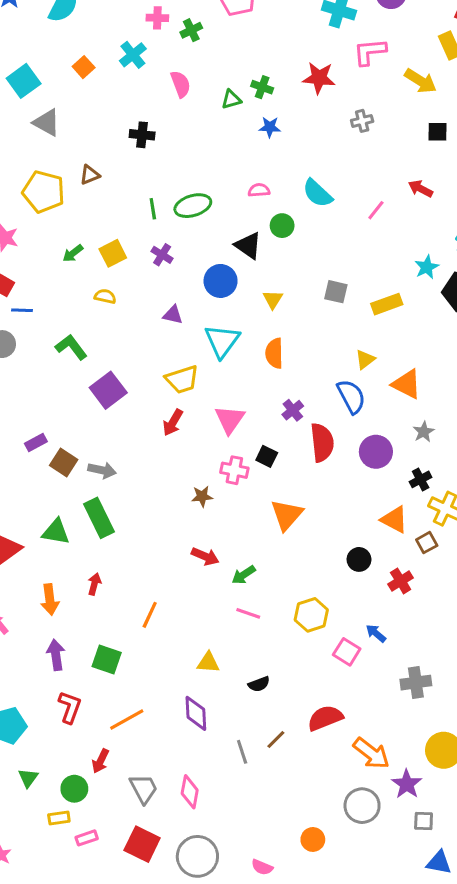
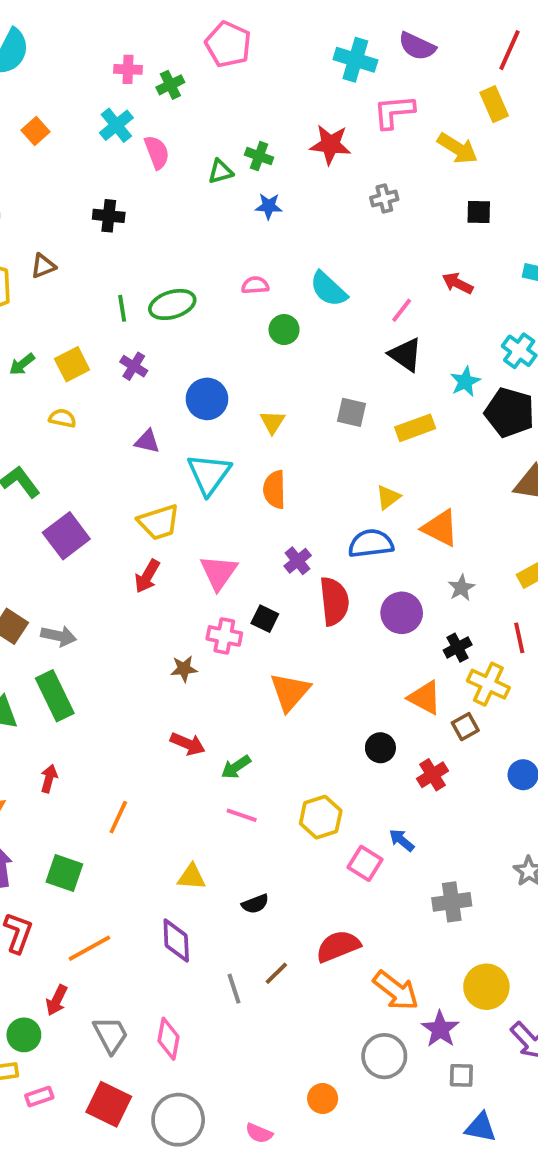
cyan cross: (133, 55) -> (116, 125), moved
black triangle: (248, 246) -> (405, 355), moved
blue semicircle: (351, 396) -> (371, 543), turned -69

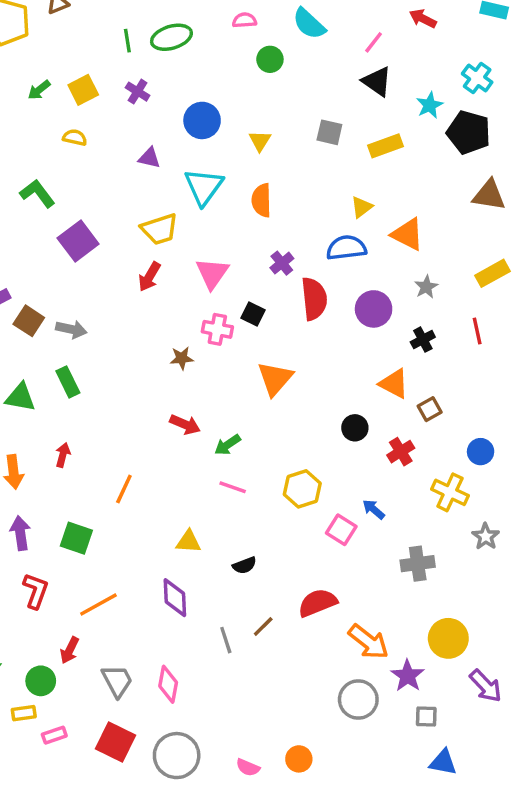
yellow cross: (488, 684) -> (450, 492), moved
green rectangle: (55, 696) -> (68, 382), size x0.7
orange circle: (323, 1098) -> (299, 759), moved

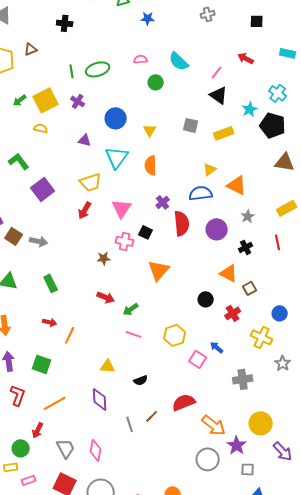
yellow square: (83, 90) -> (46, 100), size x1.4
green rectangle: (68, 382) -> (51, 283), moved
red arrow: (63, 455) -> (50, 322), moved, turned 88

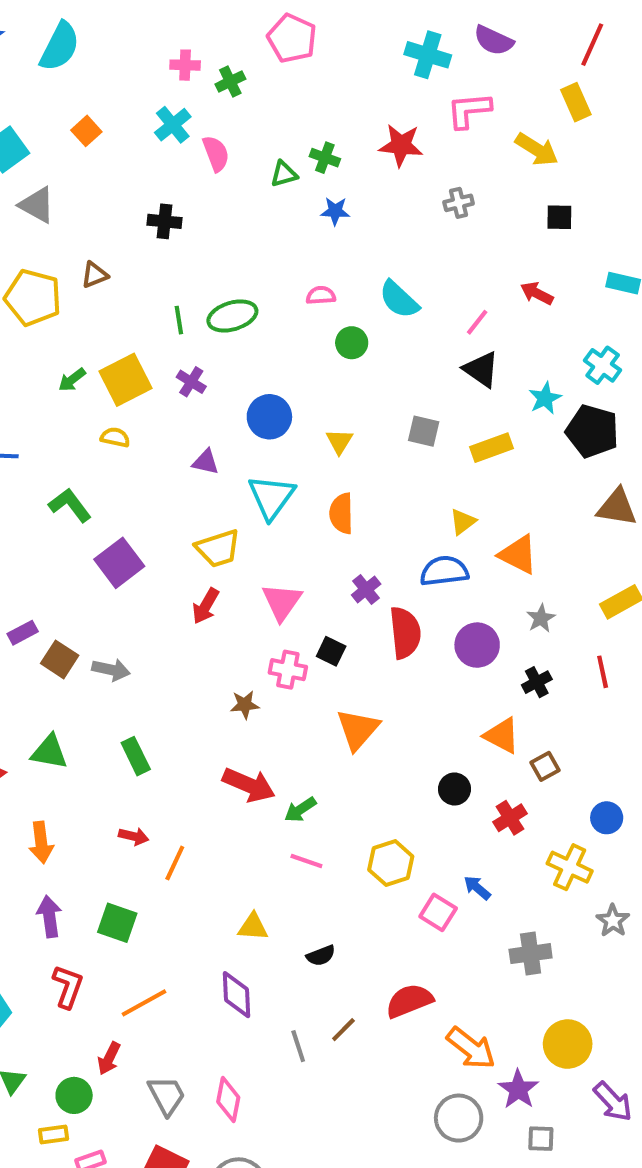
red arrow: (106, 297) -> (249, 785), size x1.4

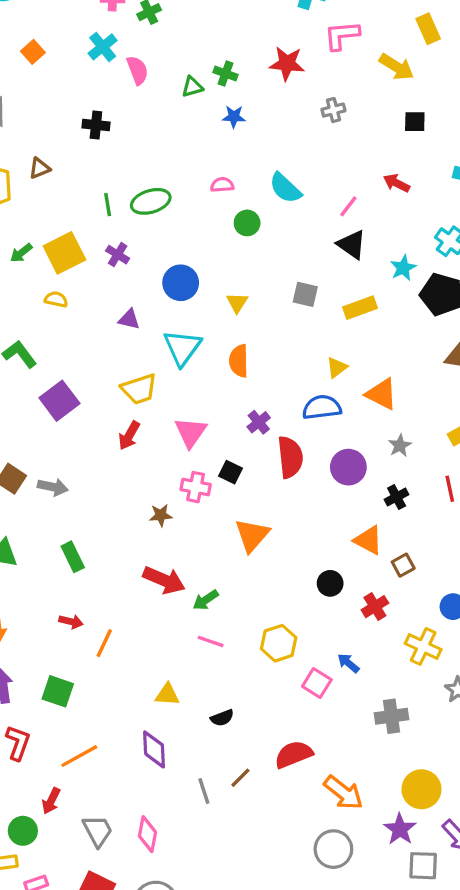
purple star: (518, 1089) -> (400, 829), moved
gray square: (541, 1139) -> (423, 866), moved, size x1.4

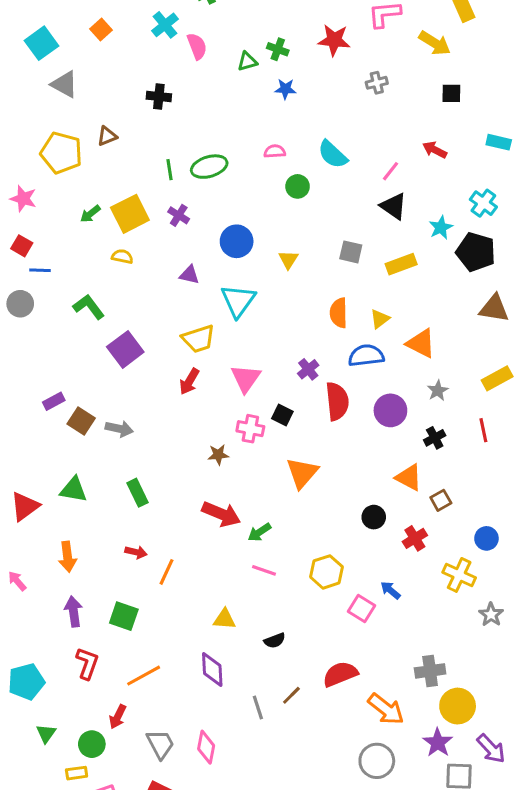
orange semicircle: (239, 361) -> (339, 313), moved
gray cross: (392, 716) -> (430, 671), moved

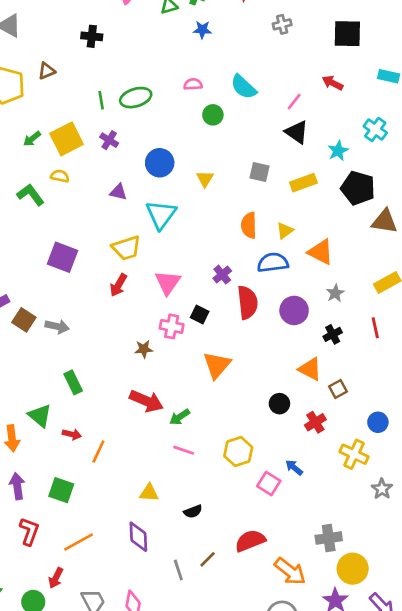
black square: (451, 93) -> (347, 34), size x1.6
black pentagon: (476, 252) -> (358, 188), moved
green L-shape: (89, 307) -> (31, 195), moved
purple square: (125, 349) -> (63, 257), turned -32
green triangle: (74, 490) -> (40, 416), moved, turned 30

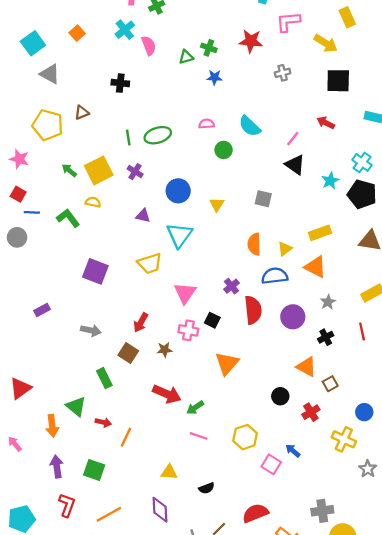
green arrow: (32, 139) -> (69, 170), turned 77
yellow rectangle: (303, 183) -> (320, 233), moved
black pentagon: (358, 188) -> (362, 194), moved
red arrow: (118, 285) -> (141, 322), moved
brown square: (24, 320) -> (128, 353), moved

